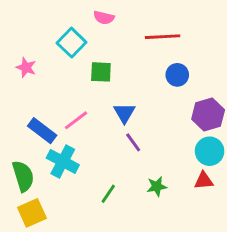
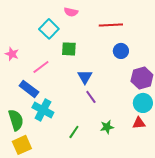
pink star: (26, 68) -> (12, 54), moved
pink line: (76, 120) -> (41, 67), moved

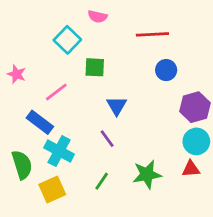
purple line: (91, 97) -> (107, 139), moved
green star: (107, 127) -> (147, 174), size x1.5
yellow square: (22, 145) -> (52, 189), moved

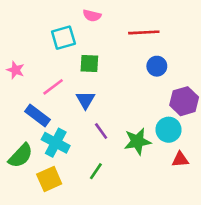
cyan square: (67, 40) -> (63, 38), turned 30
blue triangle: (117, 106) -> (85, 100), moved
cyan circle: (196, 141) -> (169, 130), moved
green semicircle: (22, 165) -> (21, 156), turned 60
green star: (147, 174) -> (137, 141), moved

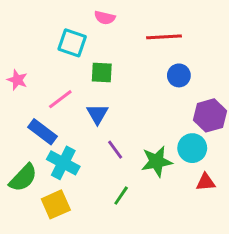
cyan square: (63, 38) -> (72, 43), turned 35
green line: (96, 171) -> (121, 196), moved

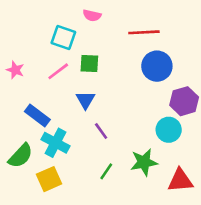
blue circle: (179, 75) -> (157, 66), size x1.5
pink line: (60, 99) -> (58, 71), moved
green star: (157, 161) -> (144, 162), moved
red triangle: (206, 182) -> (180, 180), moved, size x1.5

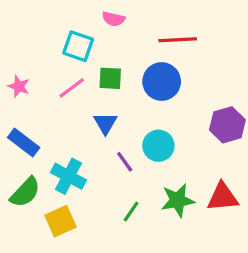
blue circle: (157, 66) -> (162, 82), moved
blue rectangle: (37, 115) -> (24, 143), moved
cyan circle: (169, 130) -> (158, 146), moved
red triangle: (180, 180) -> (223, 197), moved

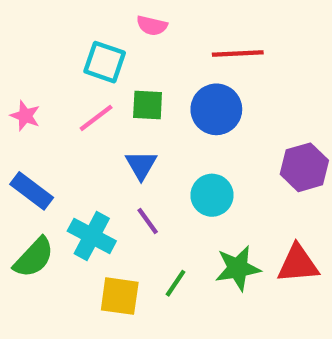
purple line: (125, 162) -> (148, 221), moved
yellow square: (60, 221) -> (120, 296), moved, turned 32

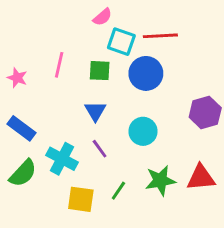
pink semicircle: (152, 26) -> (102, 17), turned -54
cyan square: (105, 62) -> (121, 42), moved
pink line: (96, 118) -> (59, 65), moved, turned -40

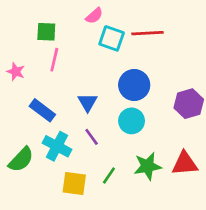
green square: (100, 71) -> (46, 32), moved
blue circle: (146, 73) -> (134, 85), moved
blue rectangle: (21, 128) -> (42, 110), moved

